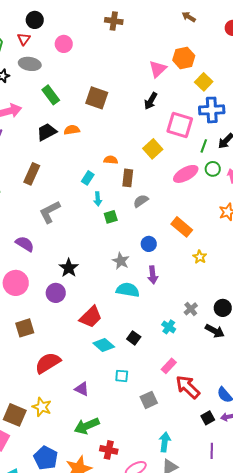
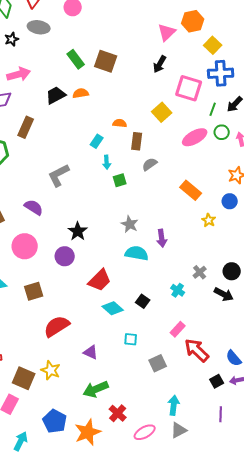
green rectangle: (51, 95) -> (76, 59), moved
brown rectangle: (32, 174) -> (26, 127), moved
blue circle: (149, 244) -> (230, 201), moved
red cross: (109, 450) -> (118, 413), turned 30

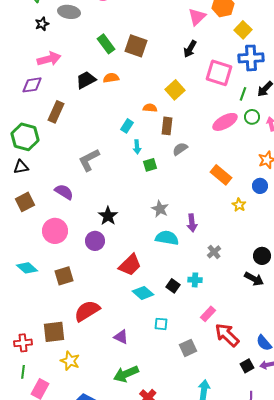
yellow square: (162, 112) -> (175, 90), moved
gray cross: (200, 272) -> (214, 252), moved
cyan cross: (178, 290) -> (195, 280), moved, turned -32
yellow star: (51, 370) -> (70, 361), moved
brown square: (24, 378) -> (54, 332), moved, turned -30

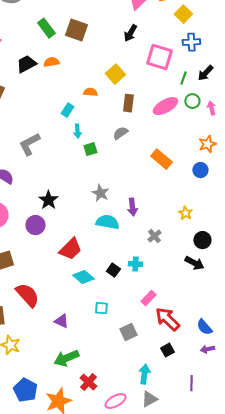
blue cross: (251, 58) -> (191, 42), size x0.7
brown rectangle: (167, 126) -> (128, 103), moved
yellow star: (239, 205) -> (185, 213), moved
red semicircle: (87, 311) -> (27, 295), turned 80
black square: (247, 366) -> (167, 350), moved

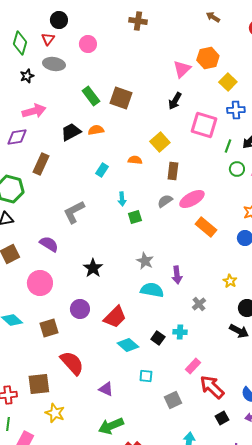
pink ellipse: (165, 106) -> (192, 199), moved
cyan rectangle: (67, 110) -> (102, 170), moved
purple circle: (35, 225) -> (80, 309), moved
black square: (167, 350) -> (222, 418), moved

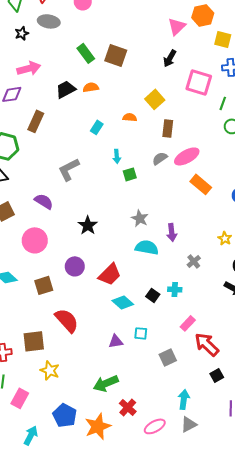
yellow square: (228, 82) -> (223, 39), turned -30
purple triangle: (106, 389) -> (116, 341), moved, turned -35

